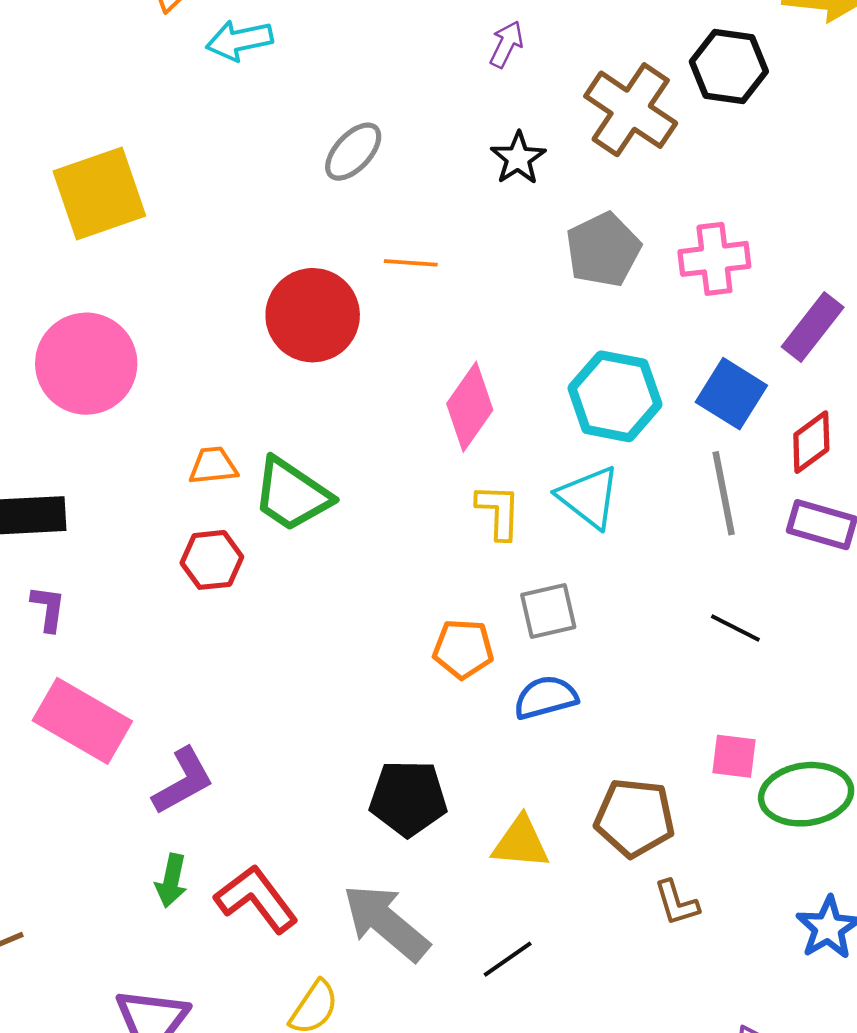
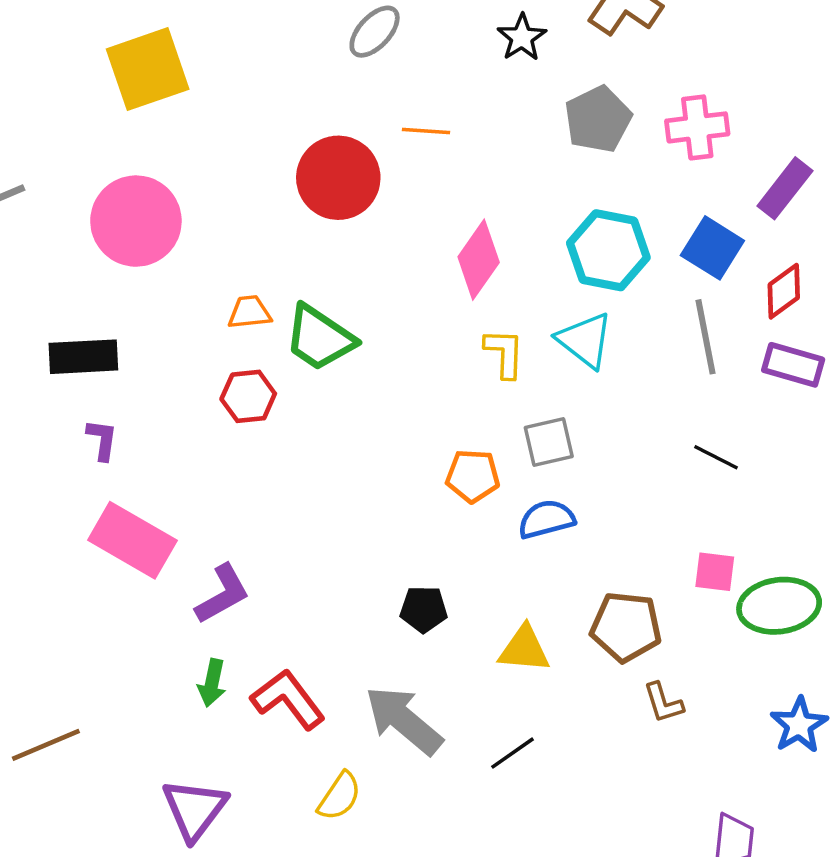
black pentagon: (408, 798) -> (424, 609), size x0.7

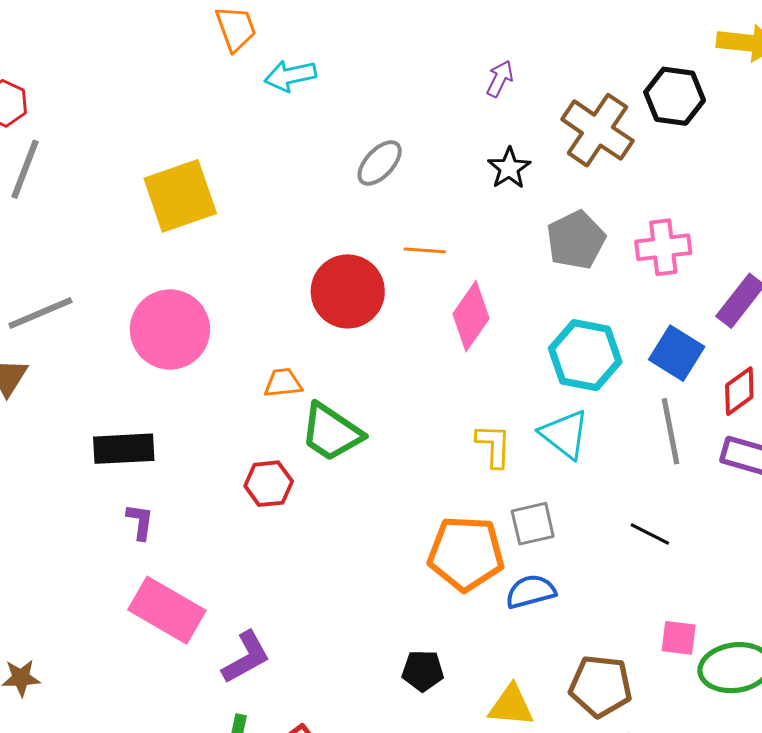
pink diamond: (479, 260) -> (471, 316), moved
orange trapezoid: (249, 312) -> (283, 383), moved
black line: (716, 457) -> (650, 534), moved
orange pentagon: (473, 476) -> (466, 554), size x1.6

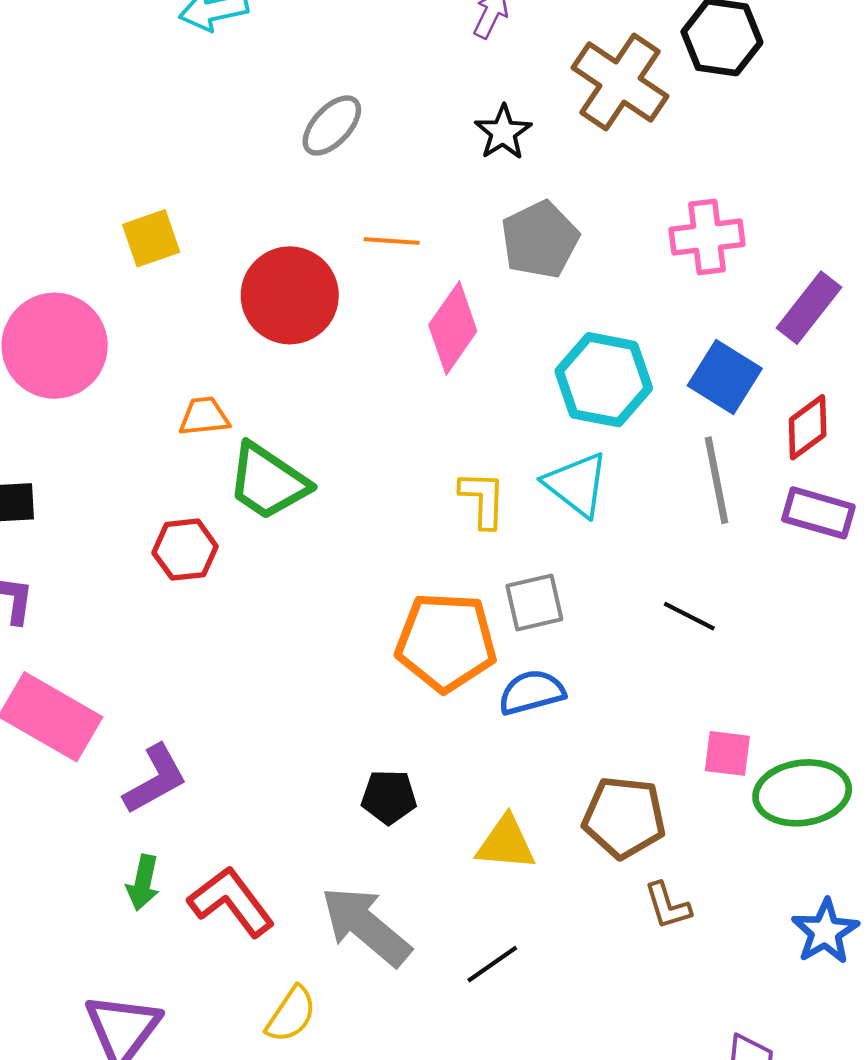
yellow square: (180, 196) -> (151, 238), moved, size x0.6
gray pentagon: (576, 240) -> (540, 240), moved

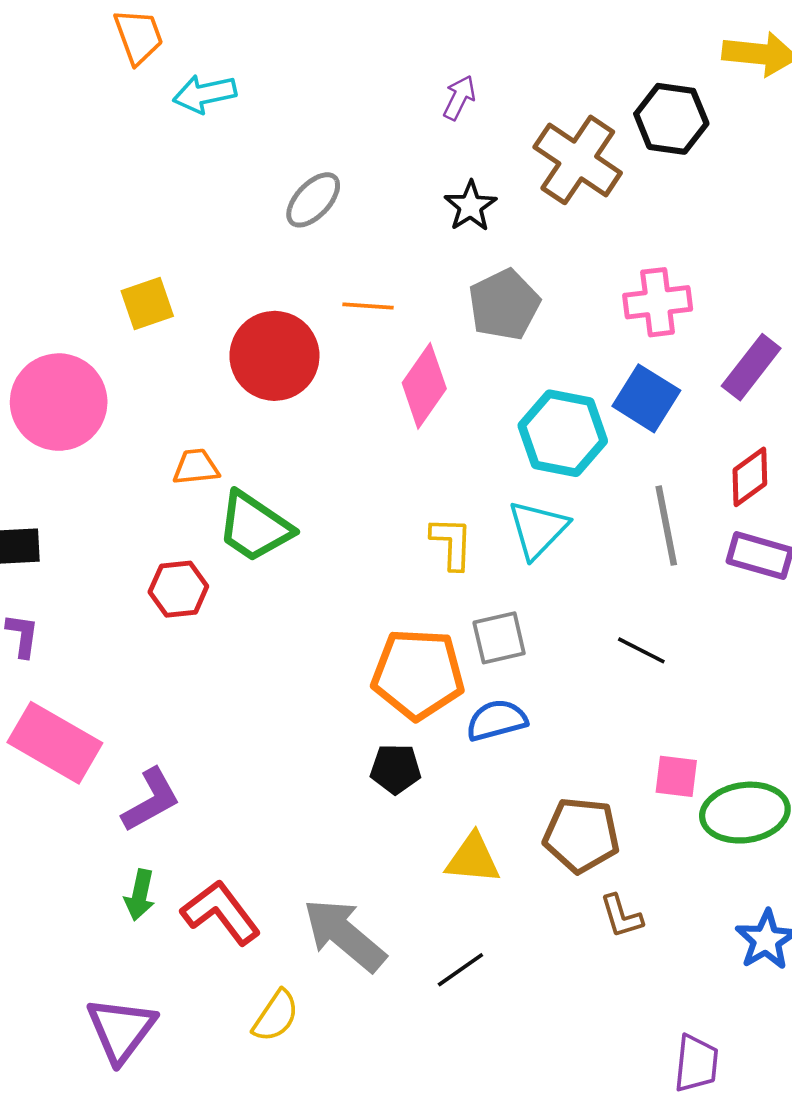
blue square: (725, 377) -> (646, 398), moved
cyan triangle: (577, 484) -> (538, 529), turned 36
black pentagon: (389, 797) -> (396, 769), moved

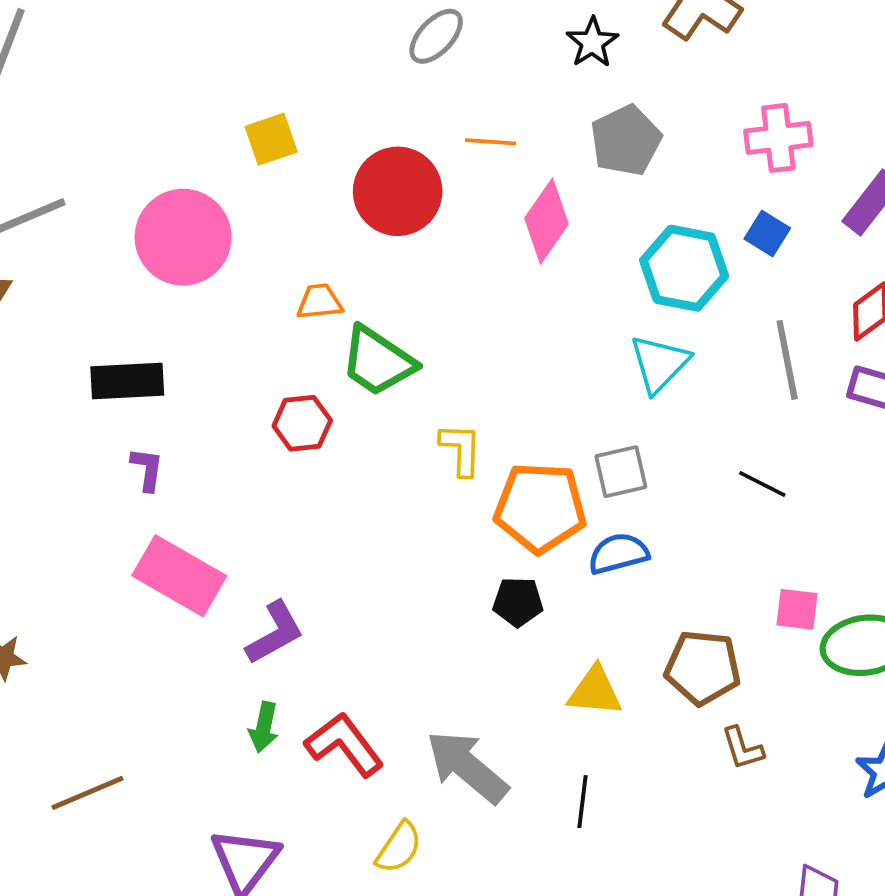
blue square: (646, 398) -> (767, 233), size x0.7
yellow L-shape: (452, 543) -> (461, 449), moved
black line: (460, 970) -> (582, 802), turned -48

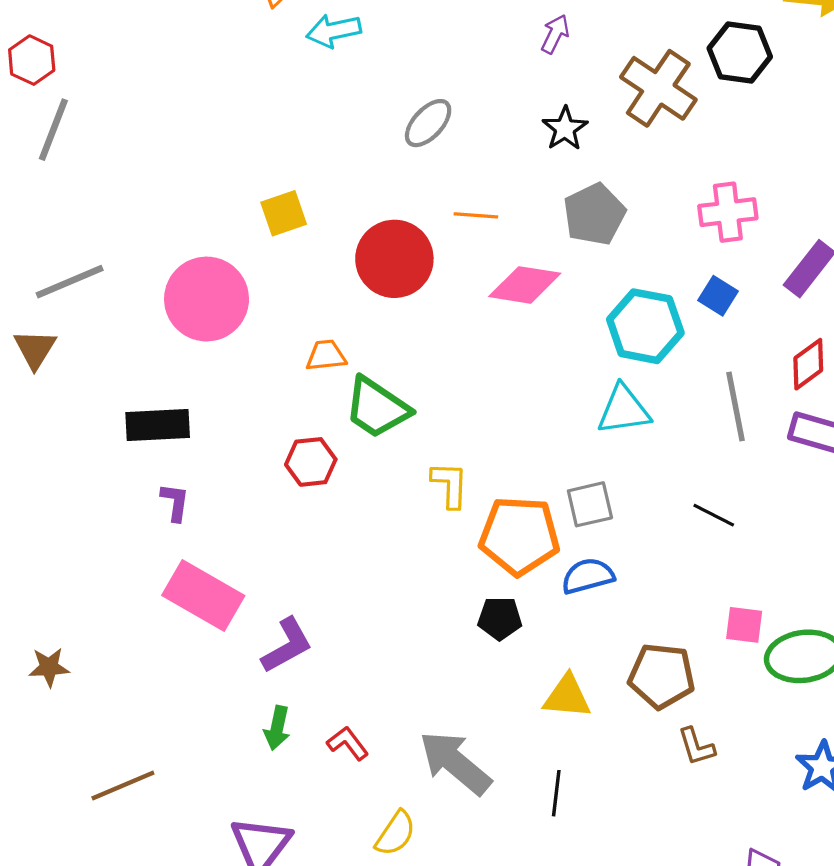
pink diamond: (546, 221) -> (525, 285), turned 64
cyan triangle: (659, 364) -> (624, 410), turned 38
red L-shape: (344, 744) -> (348, 743), size x0.6

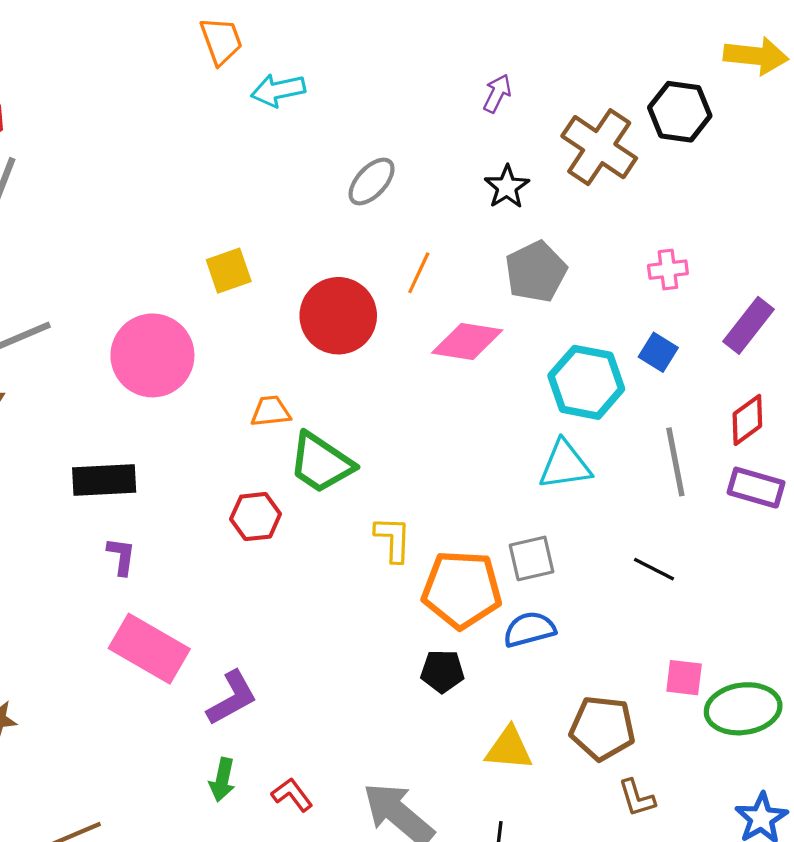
pink cross: (728, 212) -> (668, 270), size x0.7
orange line: (476, 215) -> (419, 273), turned -69

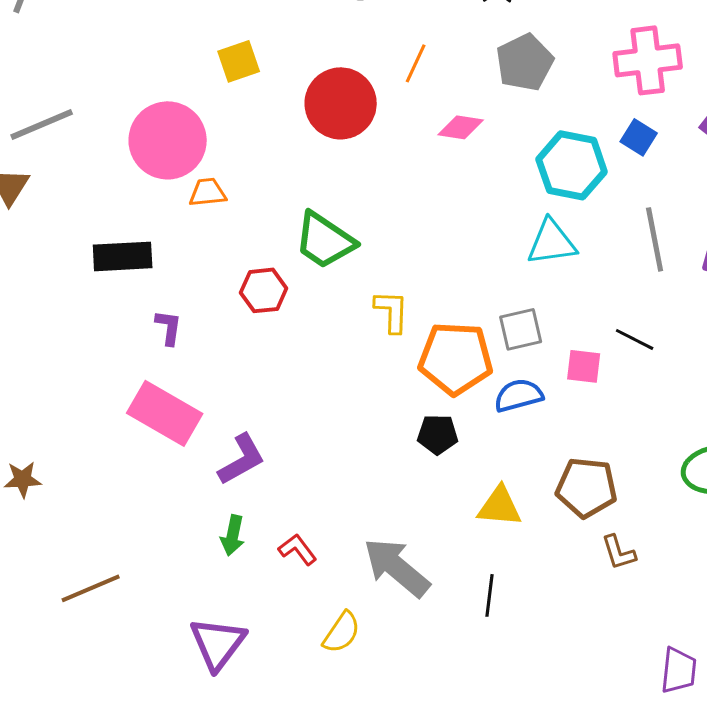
pink cross: (668, 270) -> (648, 60), size x1.8
pink diamond: (467, 341) -> (461, 127), size x0.7
orange trapezoid: (271, 411) -> (208, 192), moved
purple L-shape: (121, 556) -> (169, 327), moved
pink square: (684, 678) -> (584, 366), moved

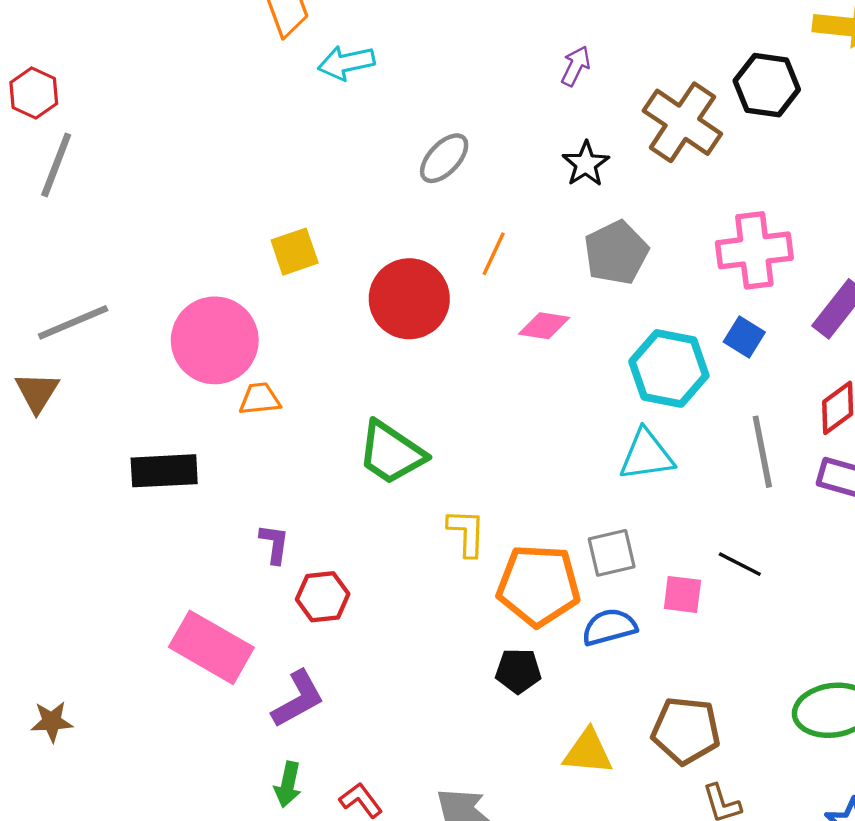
red hexagon: (264, 290) -> (323, 597), moved
purple L-shape: (169, 327) -> (274, 544), moved

